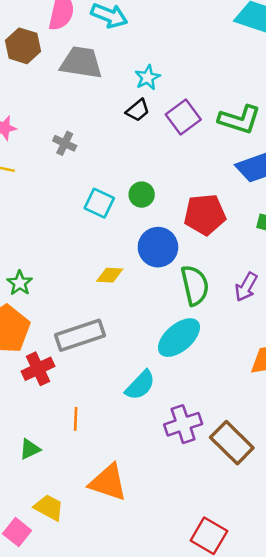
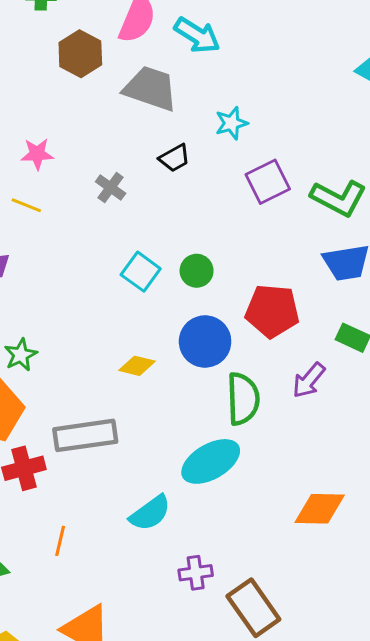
black trapezoid: (138, 110) -> (175, 158), moved
purple arrow: (246, 287) -> (309, 380), moved
purple cross: (183, 424) -> (196, 573), size x0.7

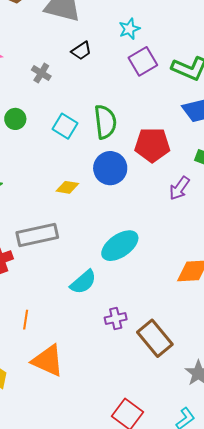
cyan star: (231, 123) -> (129, 29), moved
green circle: (197, 271) -> (15, 119), moved
green semicircle: (243, 399) -> (105, 122), moved
orange line: (60, 541) -> (26, 320), moved

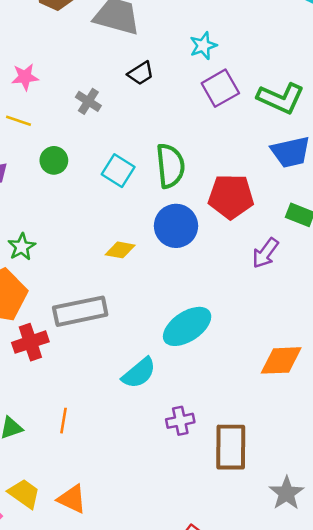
brown rectangle: (155, 338) -> (231, 447), turned 39
orange triangle: (48, 361) -> (72, 499), moved, size x0.7

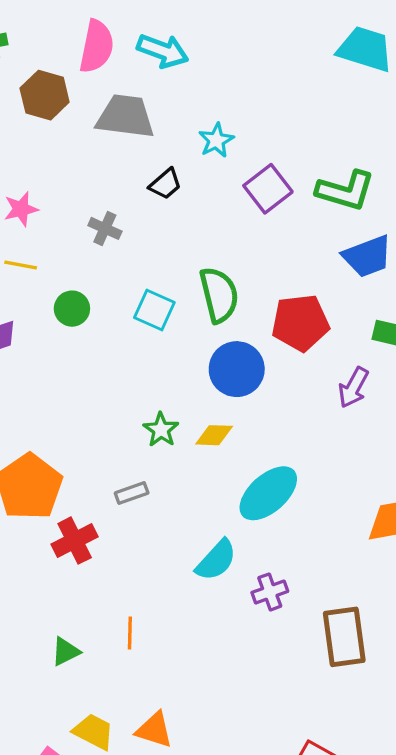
cyan star: (203, 46) -> (216, 140), moved
green star: (22, 247) -> (161, 430), moved
yellow diamond: (120, 250) -> (214, 435), moved
gray rectangle: (80, 311) -> (132, 493), size x0.5
purple cross: (180, 421) -> (270, 592), moved

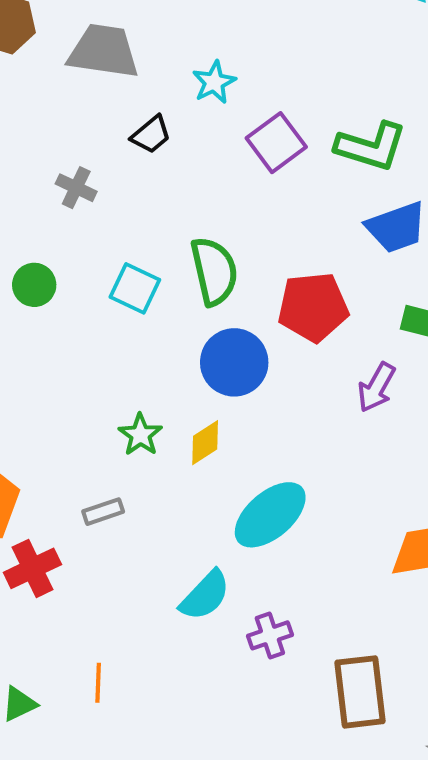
yellow diamond: (214, 435) -> (205, 443), turned -36

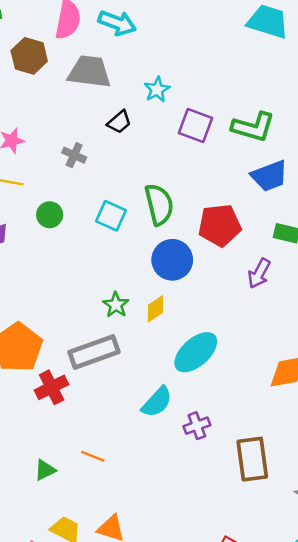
purple square: (276, 143) -> (195, 126), turned -32
gray rectangle: (103, 512) -> (94, 352), size x2.0
orange line: (98, 683) -> (93, 456), turned -70

